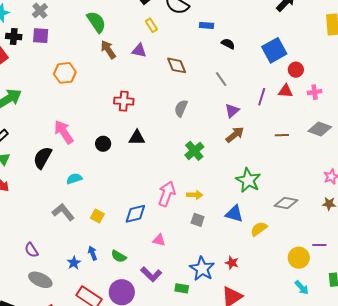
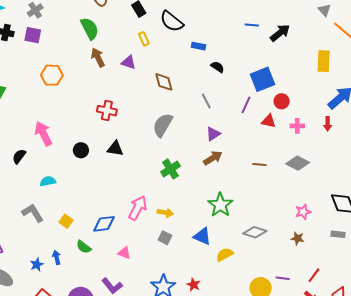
purple line: (262, 97) -> (246, 105), moved
gray semicircle: (181, 108) -> (163, 125), size x1.4
black semicircle: (43, 158) -> (19, 156), size x0.7
green semicircle: (119, 256) -> (84, 247), moved

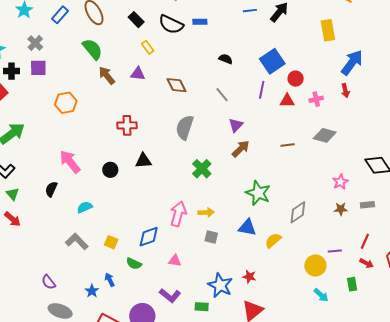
blue rectangle: (198, 46) -> (200, 22), moved
gray diamond: (255, 232) -> (298, 212), turned -40
gray rectangle: (338, 234) -> (367, 205), moved

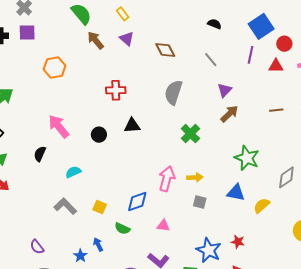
yellow rectangle: (148, 47) -> (123, 14), moved
purple triangle: (138, 74) -> (127, 39), turned 35

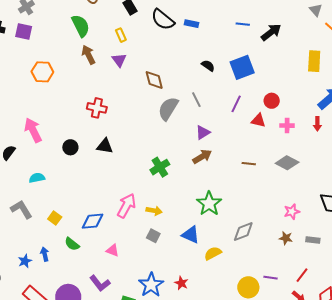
blue square: (261, 26) -> (242, 67), moved
gray semicircle: (173, 92) -> (168, 109), moved

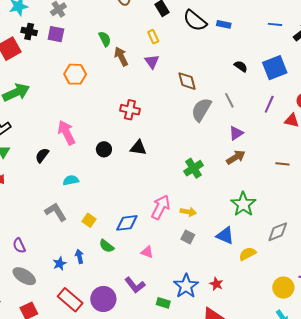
green semicircle: (81, 26) -> (105, 39), moved, size x0.7

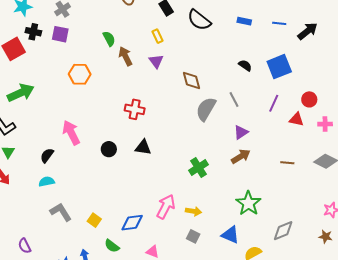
blue rectangle: (224, 24) -> (244, 21), moved
cyan semicircle: (71, 180) -> (47, 182), moved

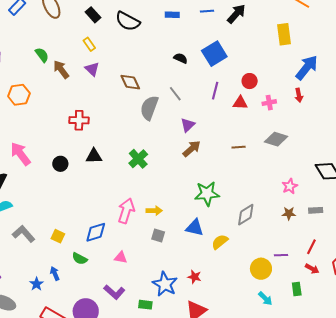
green cross: (198, 168) -> (138, 159), moved
green star: (248, 203) -> (207, 194), turned -30

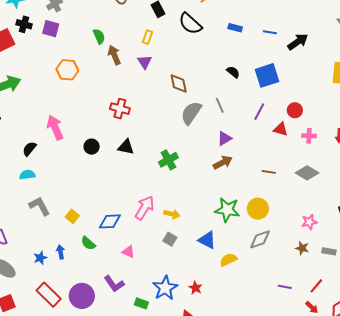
yellow rectangle: (89, 44) -> (148, 37), turned 40
yellow circle: (261, 269) -> (258, 209), moved

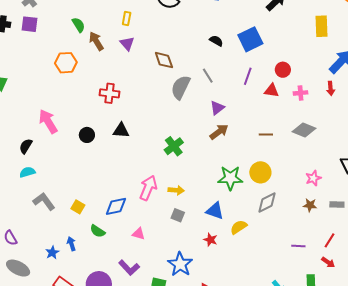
orange hexagon: (67, 70) -> (66, 63), moved
green cross: (168, 160) -> (174, 146), moved
red star: (196, 288) -> (210, 240), moved

